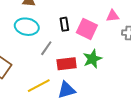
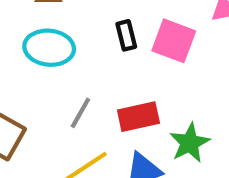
gray line: (46, 48) -> (80, 113), moved
green star: (92, 59) -> (190, 143), moved

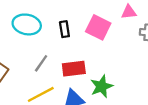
black rectangle: (126, 35) -> (64, 29), moved

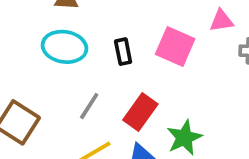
red rectangle: (74, 69) -> (140, 112), turned -45

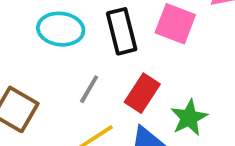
black rectangle: (123, 52) -> (122, 31), size x1.6

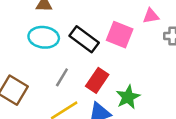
black rectangle: (122, 31) -> (84, 39), turned -40

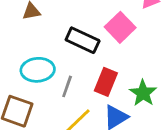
pink square: (120, 35) -> (120, 27), turned 36
cyan ellipse: (44, 37) -> (38, 70), moved

